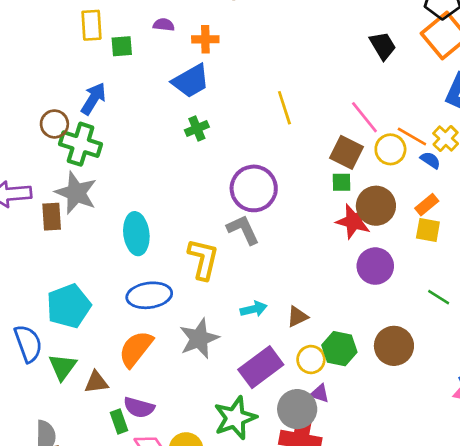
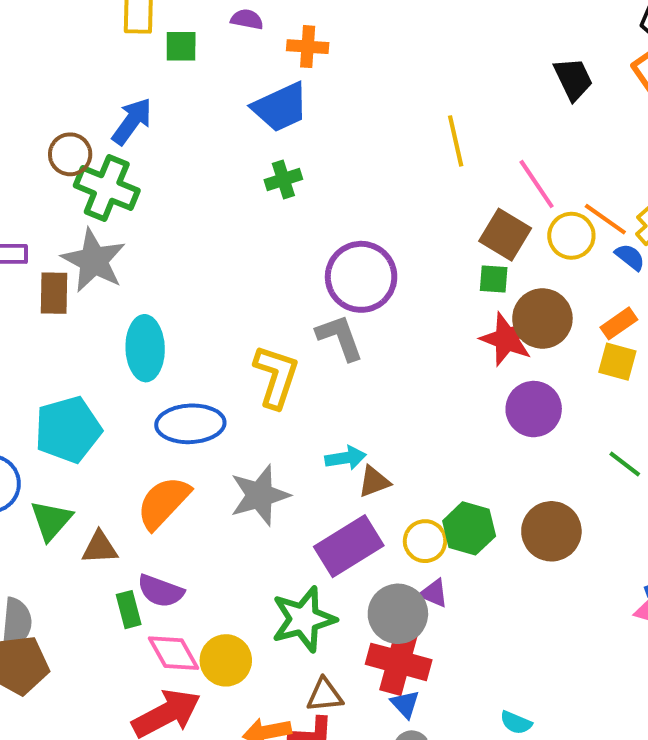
yellow line: (284, 108) -> (456, 141), moved
cyan ellipse: (136, 234) -> (145, 348), moved
brown triangle: (297, 317) -> (374, 482), moved

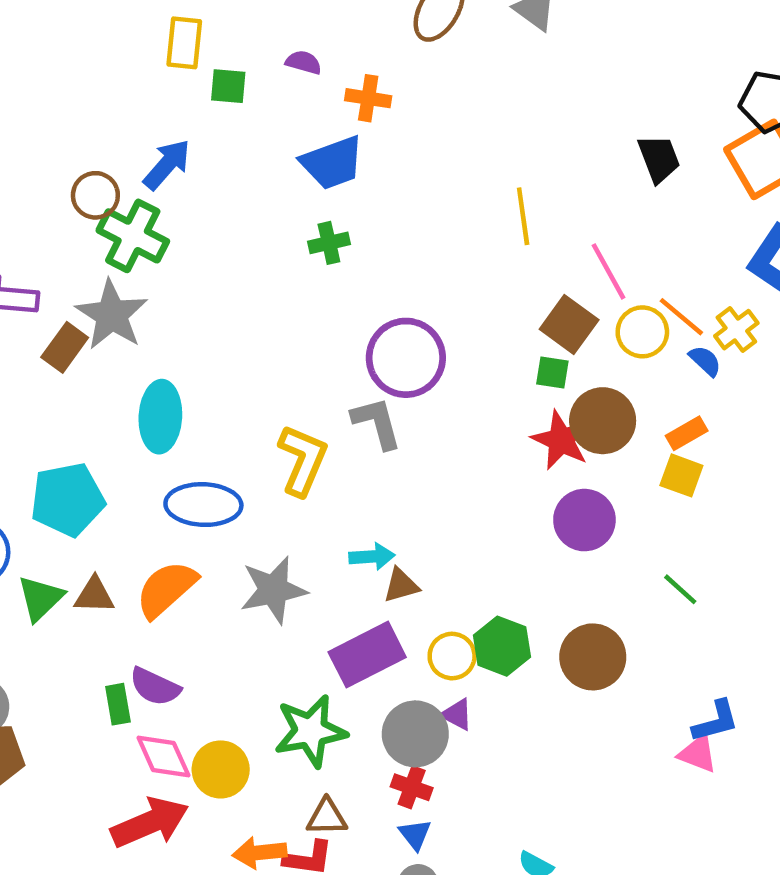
brown rectangle: (54, 293) -> (65, 347), turned 30
brown triangle: (100, 548) -> (94, 595), moved
red cross: (399, 662) -> (412, 787), size x0.6

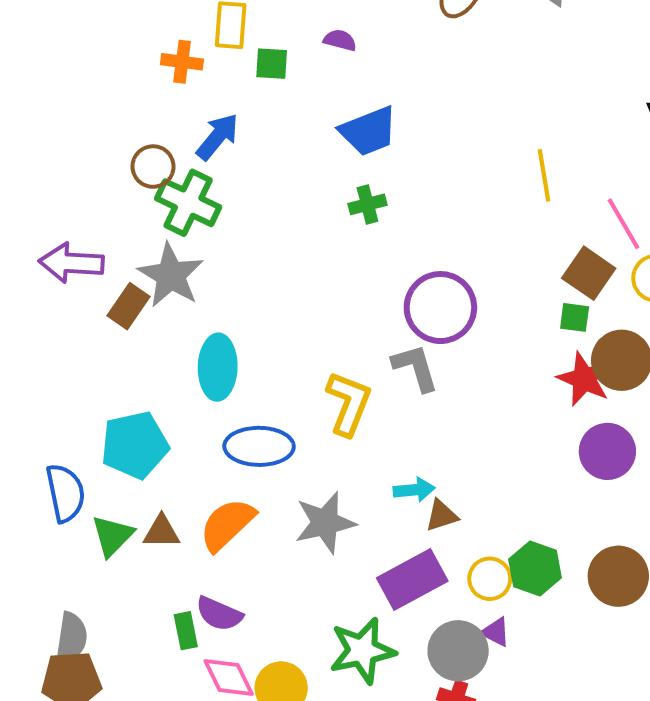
orange cross: (368, 98) -> (182, 62), moved

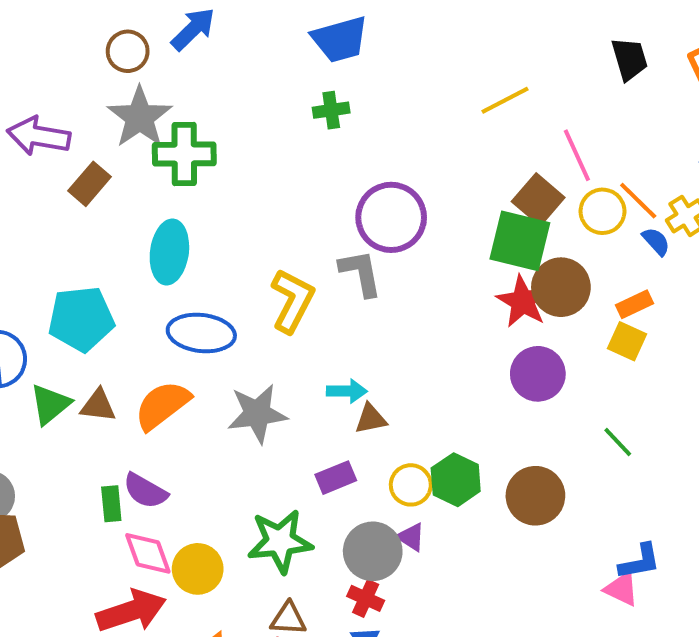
yellow line: (544, 175) -> (505, 100), turned 66
green cross: (188, 203) -> (184, 154), moved, turned -32
gray star: (171, 275) -> (140, 117), moved
green square: (575, 317) -> (520, 241), size x2.0
purple rectangle: (412, 579) -> (336, 478), size x0.6

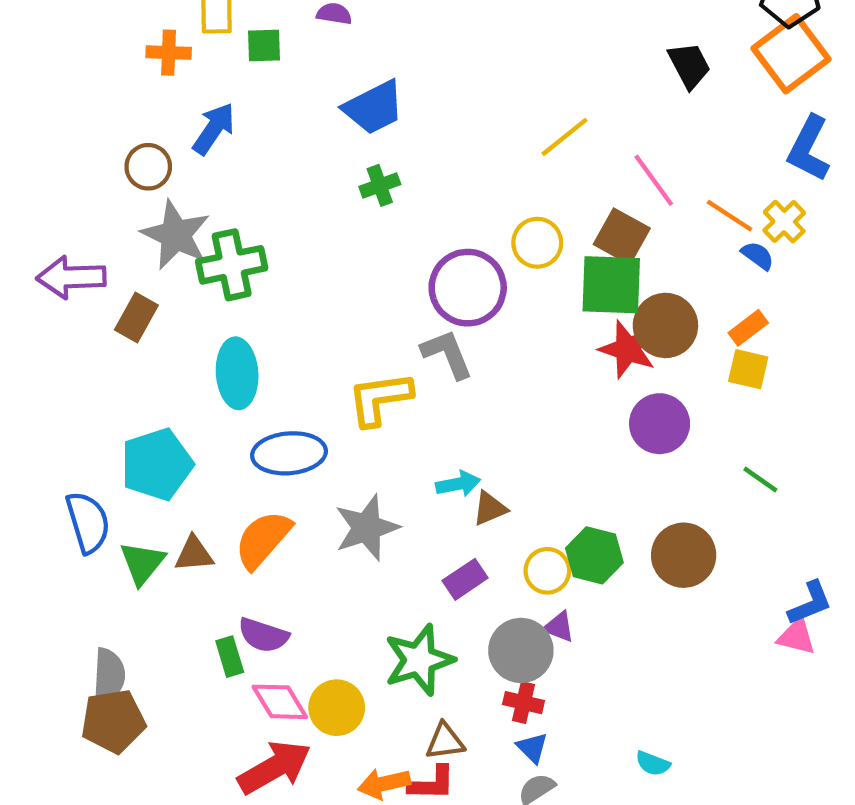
yellow circle: (602, 211) -> (537, 243), moved
yellow L-shape: (292, 301) -> (380, 399), turned -114

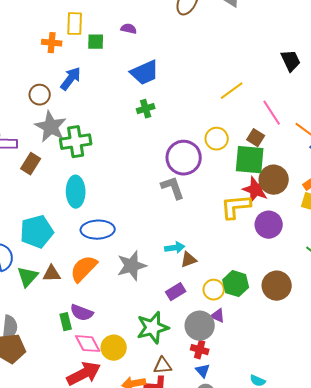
brown square: (622, 236) -> (256, 138), size x0.7
yellow L-shape: (380, 399) -> (236, 207), moved

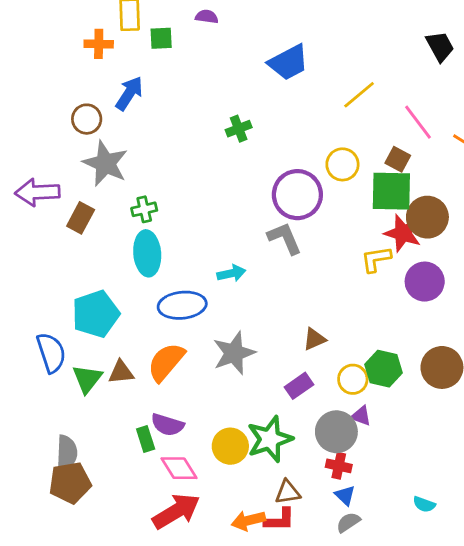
blue trapezoid: (145, 73) -> (288, 62), moved
green cross: (76, 142) -> (144, 209), moved, size x0.6
yellow L-shape: (236, 207) -> (376, 259), size x0.7
cyan arrow: (175, 248) -> (231, 273), moved
yellow circle: (114, 348) -> (230, 446), moved

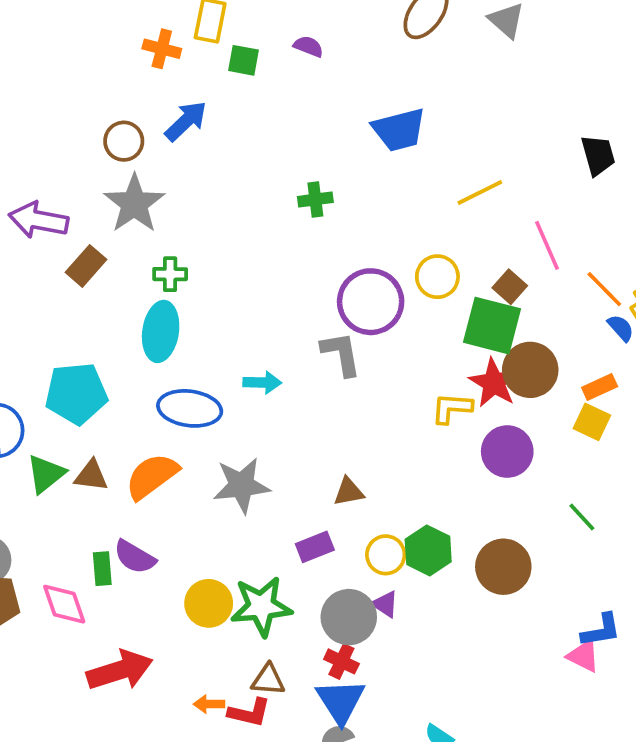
pink diamond: (179, 468) -> (64, 604), moved
blue triangle: (345, 495) -> (341, 701), size x1.8
orange arrow: (248, 521) -> (209, 704), size x0.7

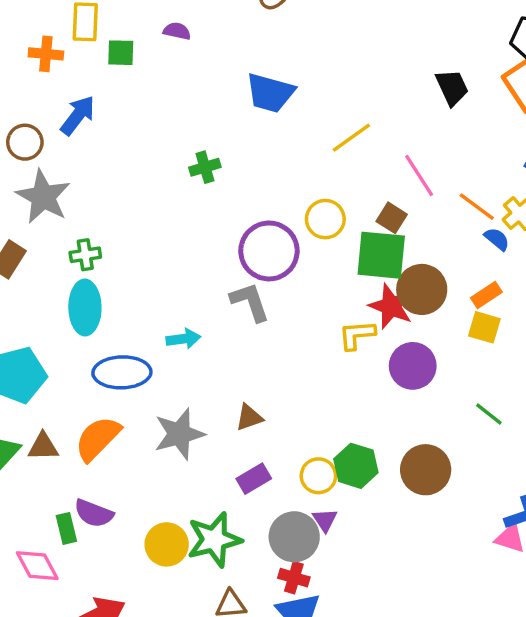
blue trapezoid: (399, 130) -> (270, 93), turned 39
brown triangle: (349, 492) -> (249, 417), moved
purple triangle: (385, 604) -> (325, 520), turned 32

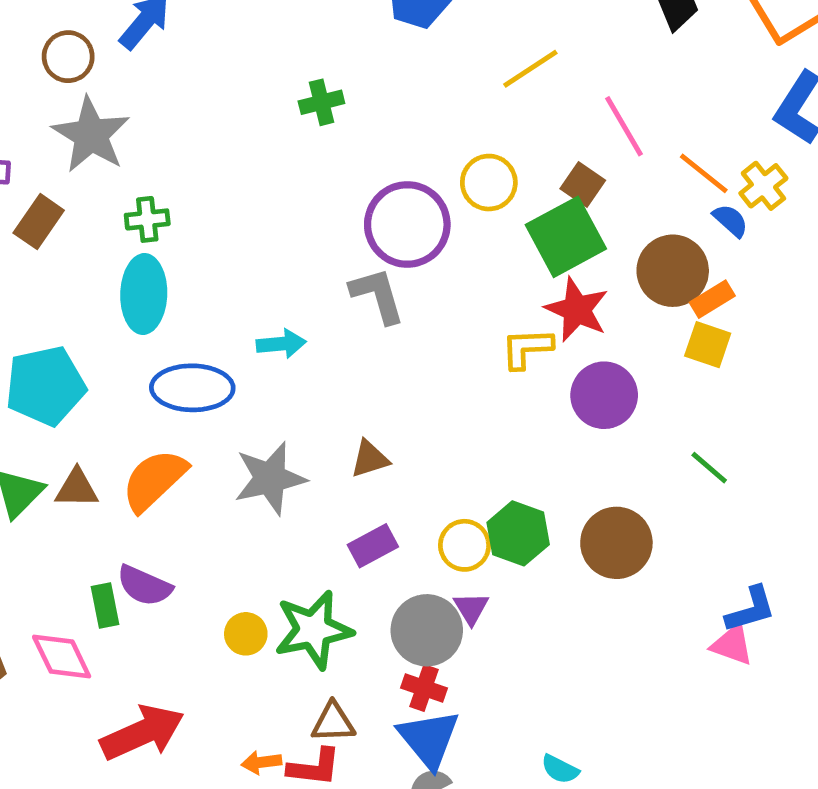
green square: (381, 255) -> (566, 237), turned -36
brown circle: (422, 289) -> (673, 271), moved
yellow circle: (167, 544) -> (246, 634), size x0.7

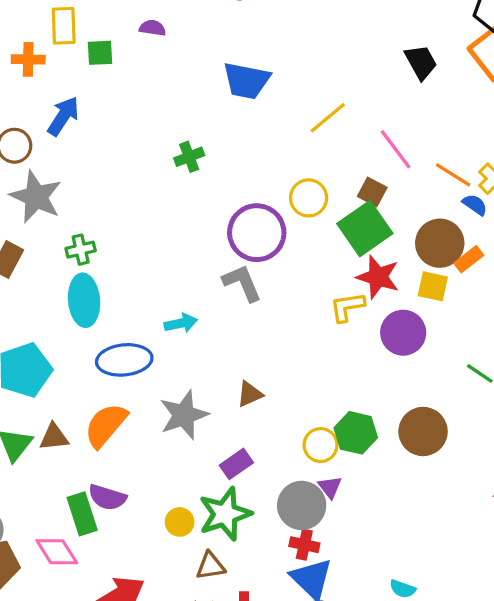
yellow square: (708, 345) -> (433, 286), moved
purple rectangle: (373, 546) -> (236, 464), moved
green rectangle: (105, 605) -> (82, 514), size x1.4
brown triangle: (333, 722) -> (211, 566), moved

